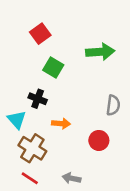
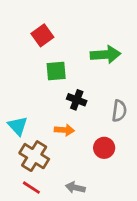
green square: (53, 67) -> (56, 71), turned -36
black cross: (38, 99) -> (77, 100), moved

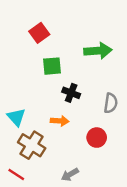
red line: (31, 188) -> (16, 175), moved
gray arrow: (75, 188) -> (70, 175), turned -42

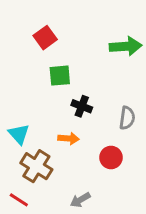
green arrow: (98, 51) -> (126, 46), moved

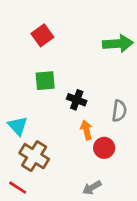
green square: (60, 76) -> (45, 81), moved
orange arrow: (69, 138) -> (86, 130), moved, turned -108
gray arrow: (80, 200) -> (92, 188), moved

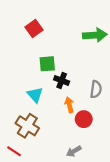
green square: (45, 81) -> (47, 64), moved
cyan triangle: (18, 126) -> (35, 95), moved

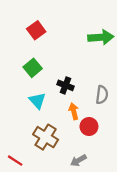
green square: (47, 64) -> (33, 68), moved, turned -35
brown cross: (27, 126) -> (46, 137), moved

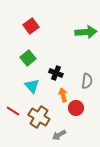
red line: (15, 161) -> (13, 111), moved
gray arrow: (78, 161) -> (59, 135), moved

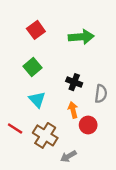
green arrow: (86, 32) -> (81, 37), moved
black cross: (56, 73) -> (74, 82), moved

